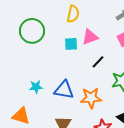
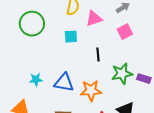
pink triangle: (90, 37) -> (94, 19), moved
black line: (98, 62) -> (98, 55), turned -48

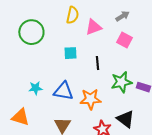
pink square: (125, 32) -> (124, 40), turned -35
cyan square: (71, 37) -> (70, 53), moved

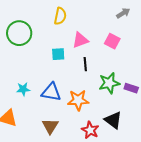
gray arrow: (122, 16) -> (123, 13), moved
pink triangle: (93, 27) -> (80, 40), moved

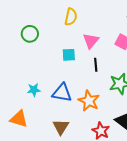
green circle: (19, 33) -> (30, 34), size x0.7
pink triangle: (80, 40) -> (91, 41), turned -30
orange star: (78, 100) -> (89, 101), turned 30

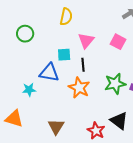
black line: (96, 65) -> (83, 65), moved
blue triangle: (62, 93) -> (49, 73), moved
orange star: (89, 101) -> (79, 88), moved

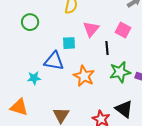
black line: (83, 65) -> (107, 48), moved

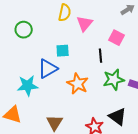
pink triangle: (91, 29) -> (85, 24), moved
blue triangle: (54, 61) -> (48, 69), turned -40
cyan star: (34, 78) -> (28, 86), size x1.5

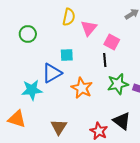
pink square: (117, 38) -> (112, 42), moved

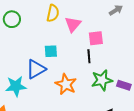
green circle: (28, 34) -> (12, 19), moved
pink square: (112, 42) -> (96, 38), turned -35

